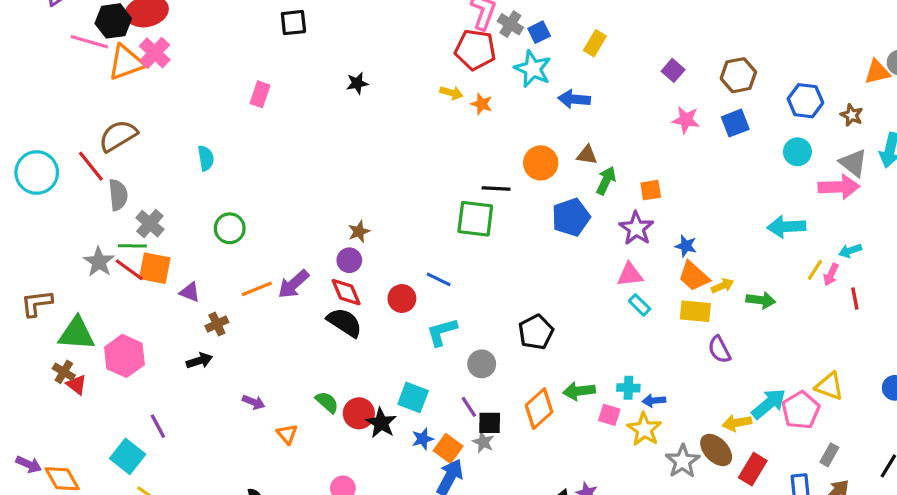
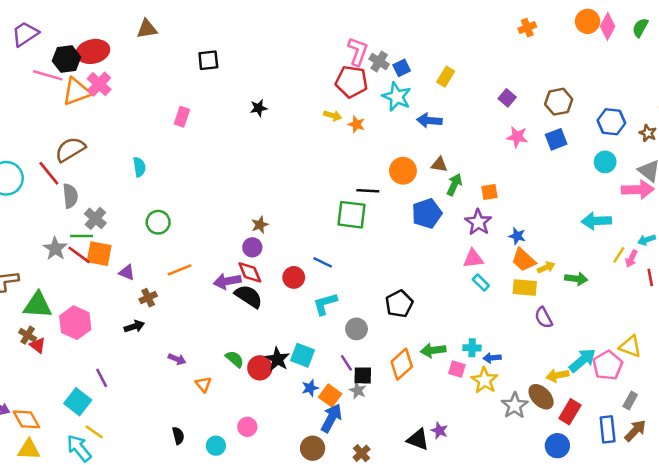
purple arrow: (293, 284) -> (227, 281), moved, turned 32
black star: (381, 423) -> (277, 359), moved

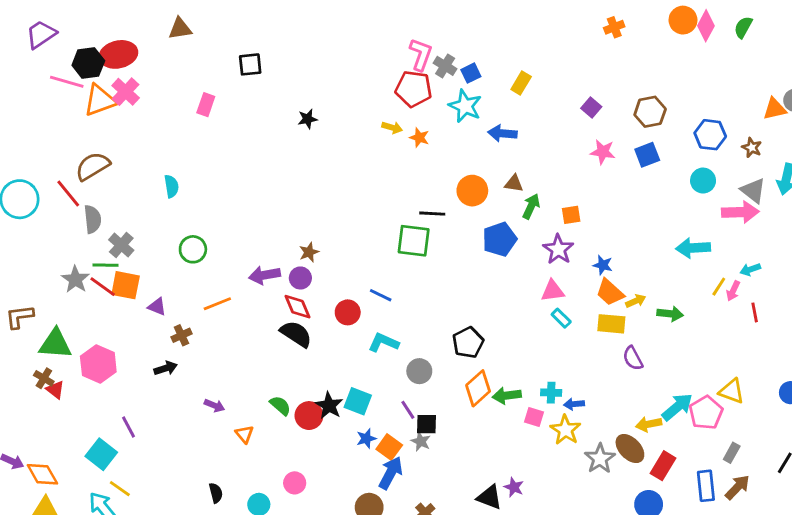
pink rectangle: (182, 117) -> (206, 105), moved
purple arrow: (227, 281) -> (265, 275), moved
cyan L-shape: (325, 304) -> (383, 342), turned 40
orange diamond: (402, 364) -> (478, 388), moved

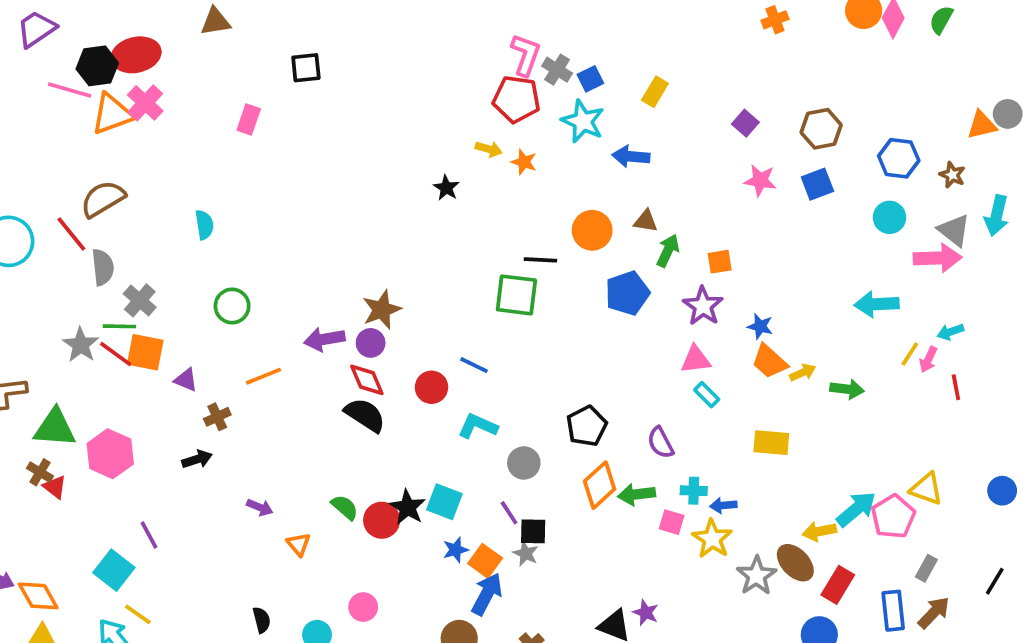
black star: (308, 119) -> (446, 188), moved, turned -30
brown star: (309, 252) -> (382, 310), size x1.5
yellow rectangle: (611, 324) -> (771, 443), moved
purple semicircle: (633, 358) -> (660, 443), moved

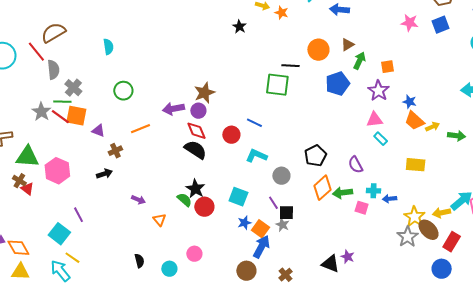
brown triangle: (646, 221) -> (348, 45), turned -40
black star: (407, 507) -> (195, 189), moved
yellow star: (712, 539) -> (415, 217), moved

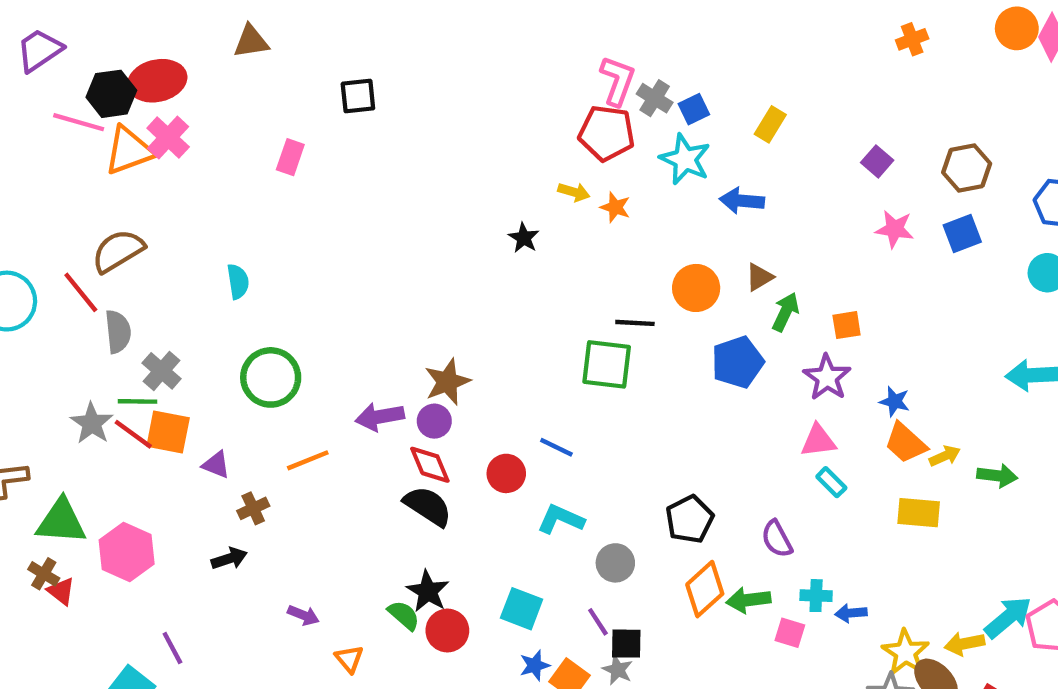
green circle: (123, 91) -> (271, 377), size x1.4
yellow rectangle: (416, 165) -> (919, 513), moved

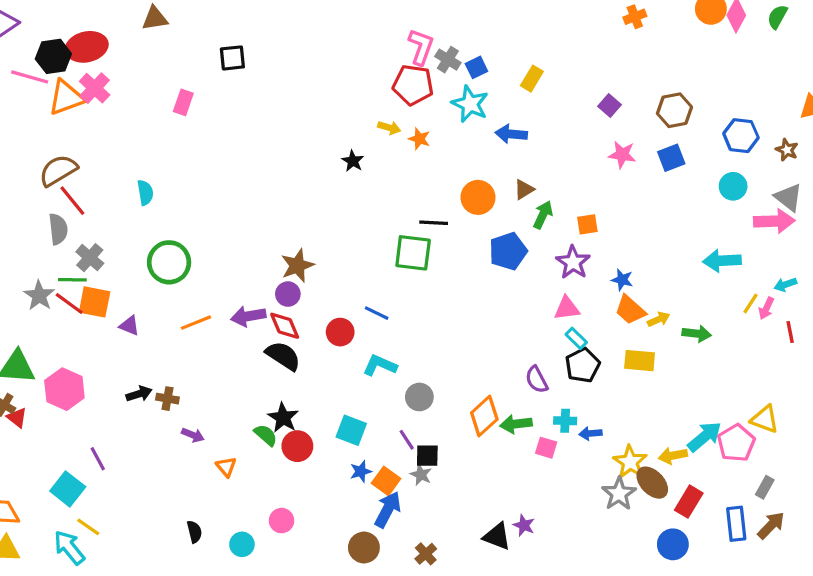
red line: (81, 292) -> (72, 201), moved
purple arrow: (380, 417) -> (248, 316), moved
brown cross: (253, 508) -> (167, 399), moved, turned 35
black pentagon: (690, 519) -> (583, 365), moved

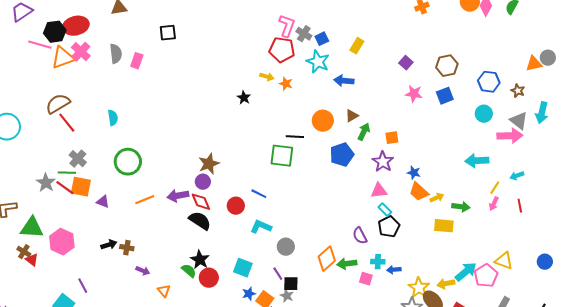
gray semicircle: (58, 229) -> (116, 54), moved
pink arrow: (766, 308) -> (494, 204), moved
yellow rectangle: (640, 361) -> (444, 226), moved

